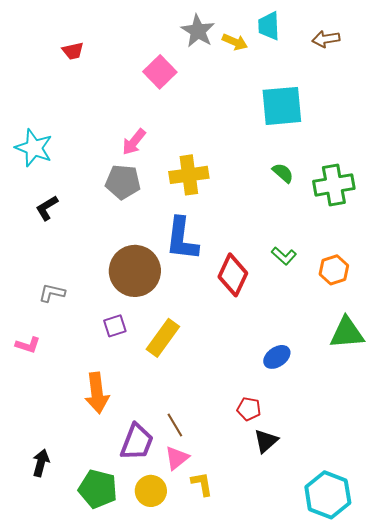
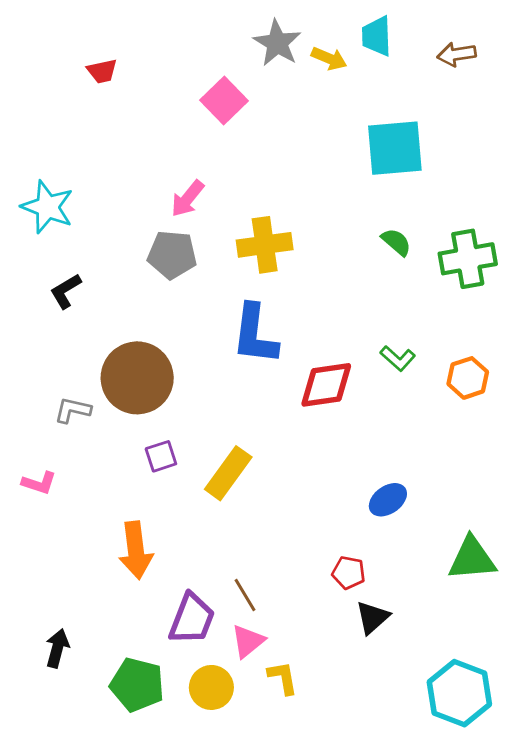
brown circle: (135, 271) -> (137, 378), moved
red diamond: (233, 275) -> (326, 385), turned 57
green triangle: (347, 333) -> (472, 559), moved

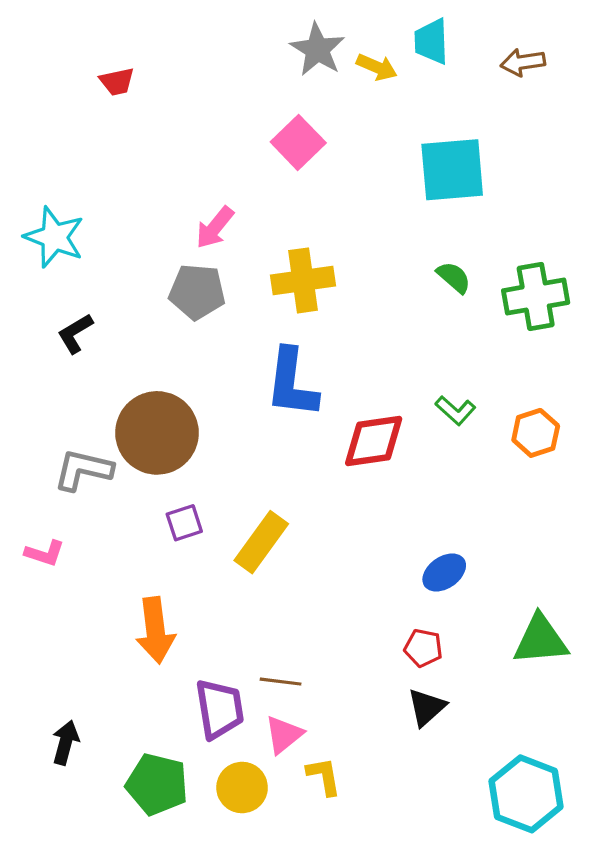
pink square: (224, 101) -> (298, 142), moved
gray L-shape: (73, 410) -> (83, 470), size x1.4
red pentagon: (349, 573) -> (423, 648), moved
brown line: (245, 595) -> (281, 682), turned -52
purple trapezoid: (192, 619) -> (220, 709), turned -30

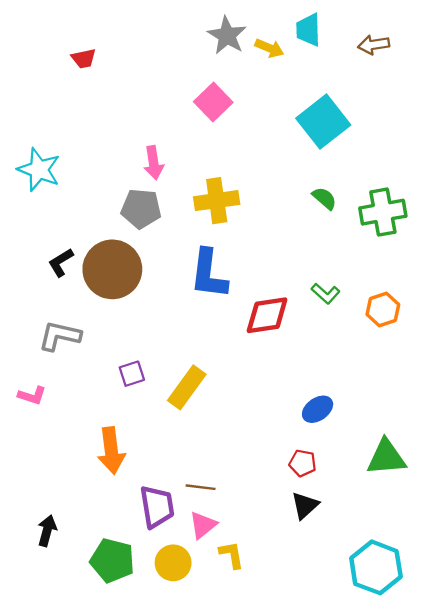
cyan square: (452, 170) -> (323, 122), turned -33
pink arrow: (215, 228) -> (154, 163), turned -48
black L-shape: (75, 333) -> (61, 263), moved
brown circle: (157, 433) -> (112, 269), moved

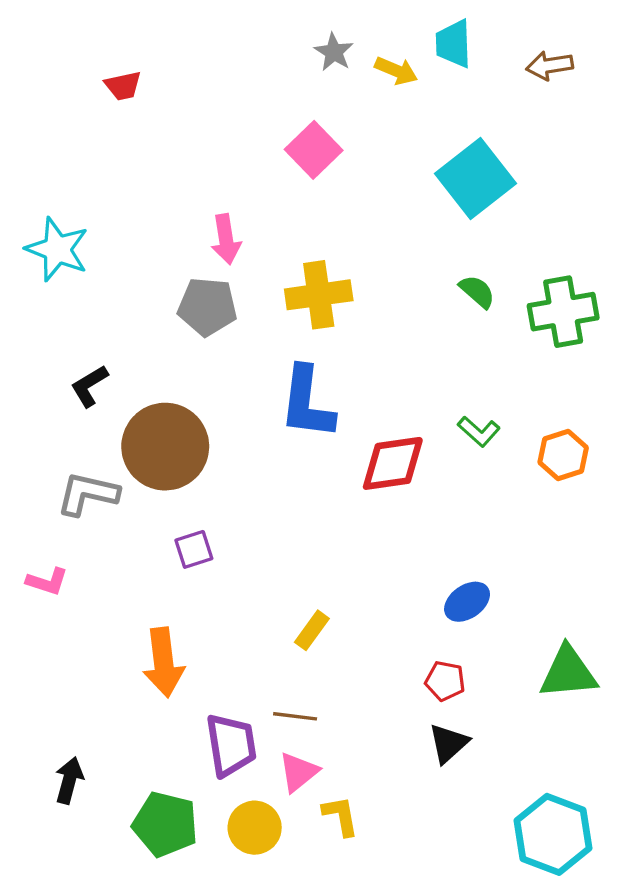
gray star: (227, 36) -> (334, 52), size x0.7
brown circle: (112, 269) -> (165, 447), moved
yellow rectangle: (187, 387) -> (312, 630), moved, size x0.6

